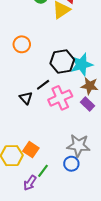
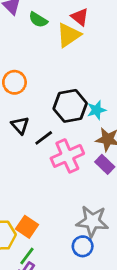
cyan star: (81, 65) -> (96, 110), size x0.6
black triangle: (26, 98) -> (20, 125), moved
green line: (43, 171) -> (27, 256), moved

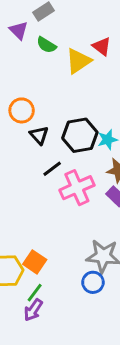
red triangle: (80, 17) -> (102, 46), moved
black triangle: (20, 125) -> (39, 135), moved

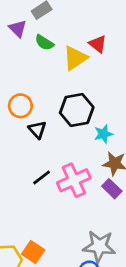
black hexagon: (80, 135) -> (77, 110), moved
black line: (52, 169) -> (42, 177), moved

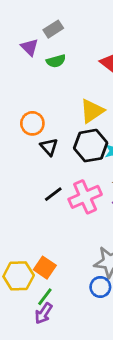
green semicircle: (44, 43) -> (56, 61), turned -48
yellow triangle: (75, 58) -> (92, 111), moved
black hexagon: (77, 110) -> (91, 146), moved

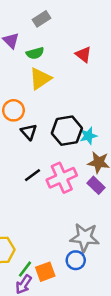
gray rectangle: (53, 29) -> (41, 19), moved
yellow triangle: (92, 111) -> (40, 79), moved
orange square: (45, 268) -> (45, 272), moved, turned 36

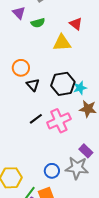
yellow triangle: (40, 79) -> (62, 43), moved, turned 30
purple rectangle: (96, 185) -> (86, 151), moved
blue circle: (76, 260) -> (52, 171), moved

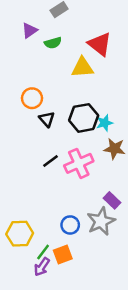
purple triangle: (19, 13) -> (30, 31), turned 40
red triangle: (76, 24) -> (100, 44), size x1.5
gray star: (77, 168) -> (101, 221), turned -30

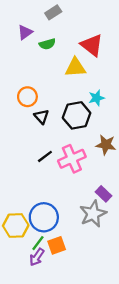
cyan star: (105, 123) -> (96, 98), moved
blue circle: (70, 225) -> (44, 217), moved, size x1.6

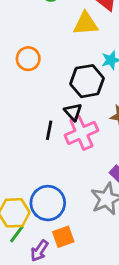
black triangle: (41, 117) -> (73, 112), moved
black line: (45, 156) -> (49, 130), turned -42
green line: (38, 243) -> (17, 234), moved

